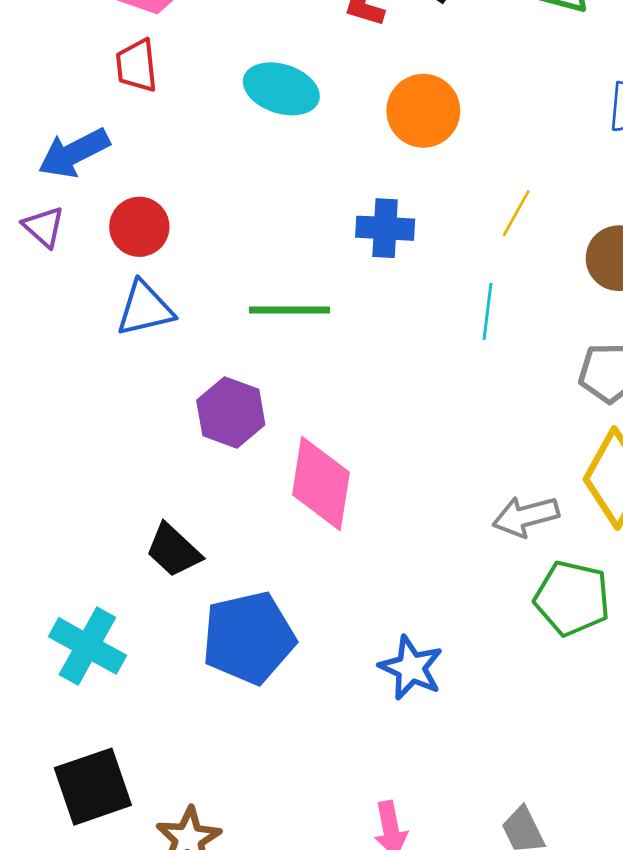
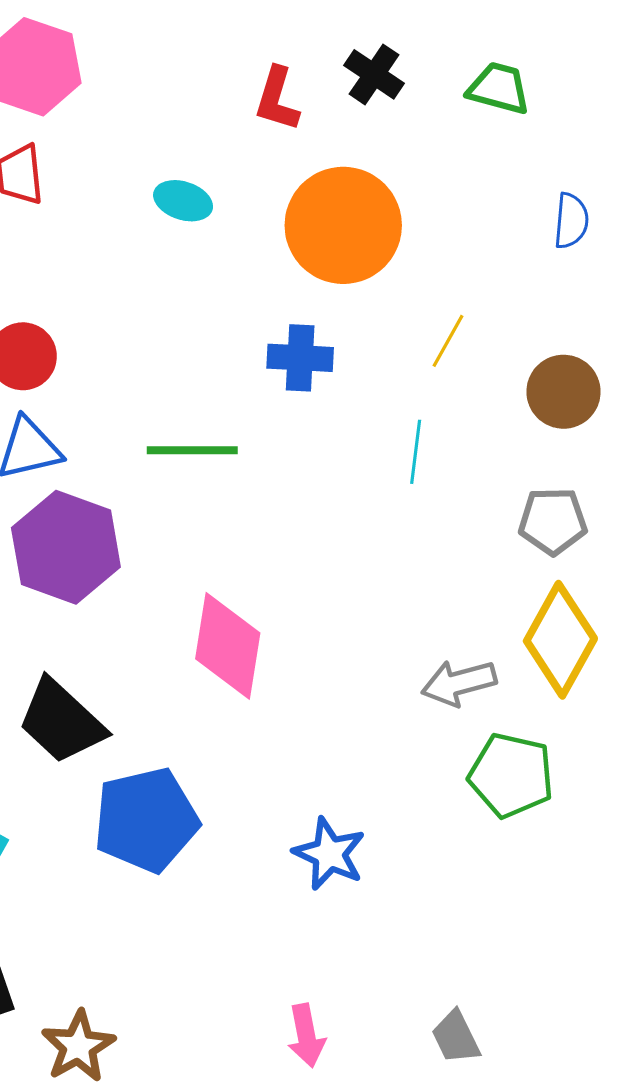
cyan ellipse: (281, 89) -> (183, 201), size x0.7
orange circle: (423, 111) -> (343, 225), size x1.4
purple hexagon: (231, 412) -> (66, 547), moved, size x1.4
black trapezoid: (173, 550) -> (61, 721), size x1.4

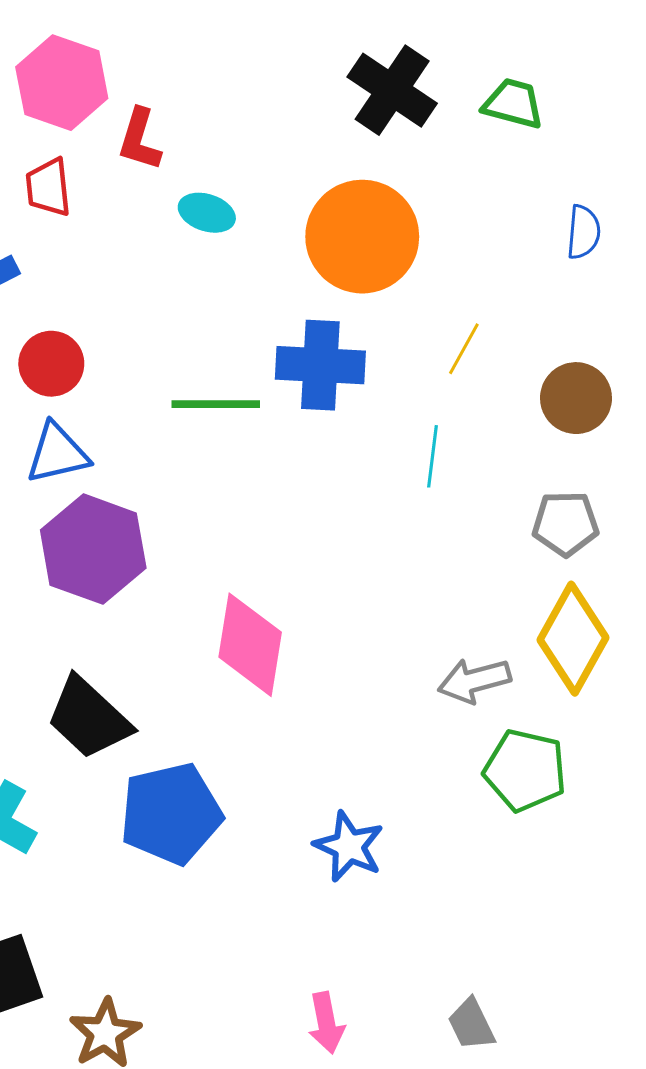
black cross: (374, 74) -> (392, 90), size x1.5
red L-shape: (277, 99) -> (140, 139), moved
blue cross: (300, 358) -> (320, 365), size x1.4
green line: (192, 450) -> (216, 404), moved

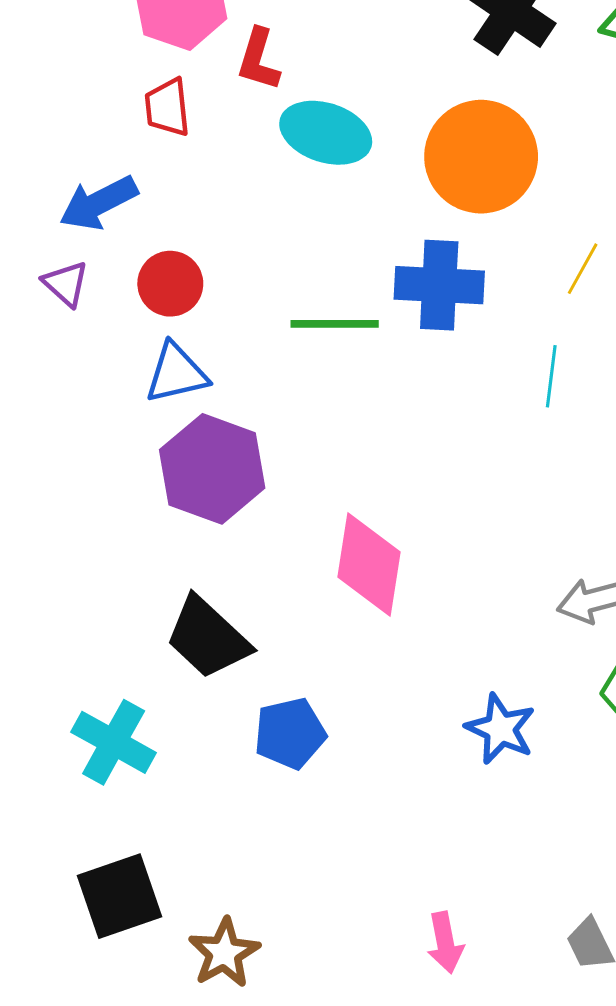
cyan ellipse: (207, 213) -> (326, 133), size x1.6
blue pentagon: (171, 814) -> (290, 733), size x0.7
blue star: (349, 846) -> (500, 729), moved

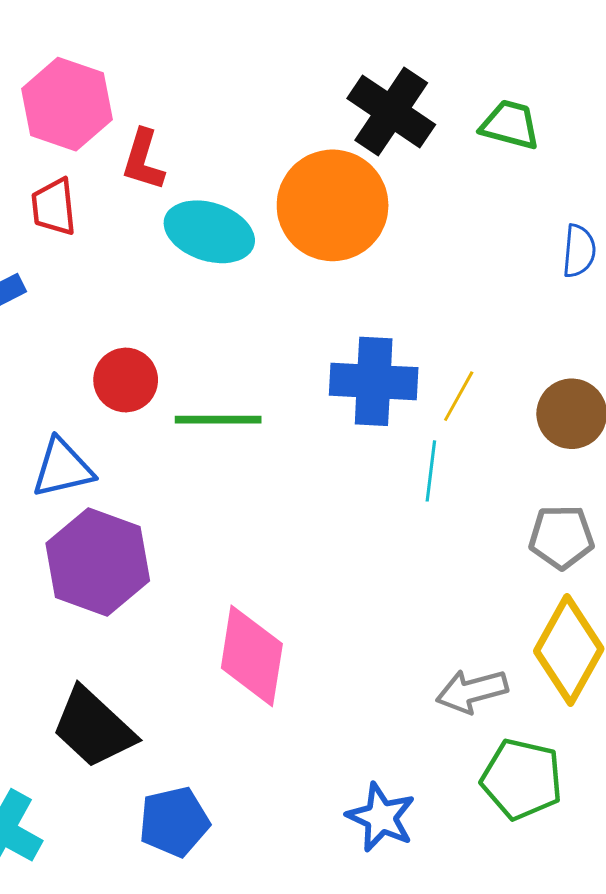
orange circle: (481, 157) -> (333, 205), moved
yellow line: (583, 269) -> (459, 396), moved
red circle: (170, 284) -> (126, 380), moved
blue cross: (439, 285) -> (374, 381), moved

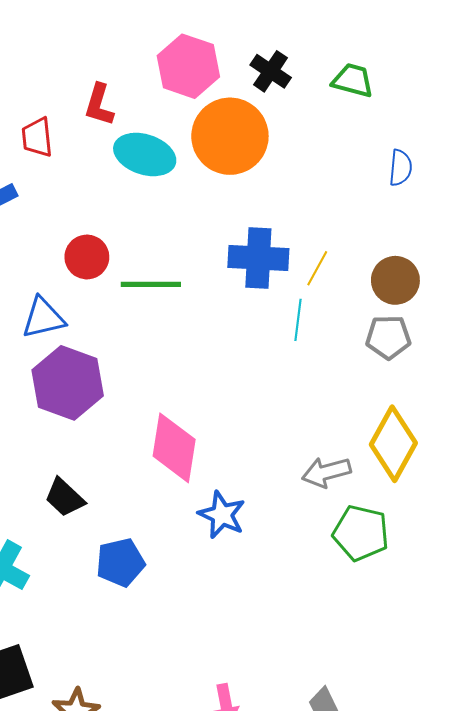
pink hexagon: (67, 104) -> (188, 66), moved
black cross: (391, 112) -> (271, 71), size x0.7
gray pentagon: (561, 537) -> (388, 337), moved
black trapezoid: (93, 728) -> (65, 498), size x0.7
blue star: (381, 817) -> (222, 515), moved

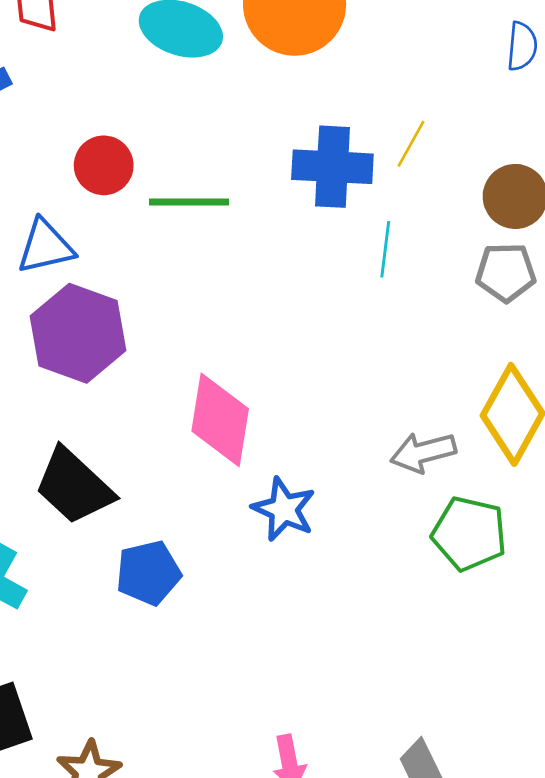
yellow line: (317, 268) -> (411, 144), moved
black trapezoid: (65, 498) -> (74, 486), size x1.5

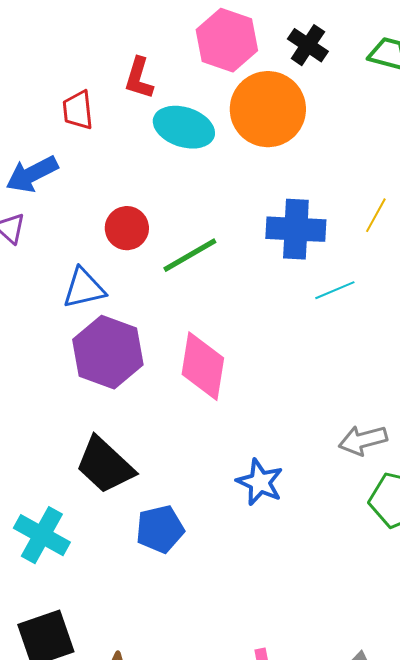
yellow line: (411, 144) -> (376, 215), moved
green line: (189, 202) -> (190, 255), turned -30
cyan line: (385, 249) -> (335, 290), turned 60
pink diamond: (220, 420) -> (203, 366), moved

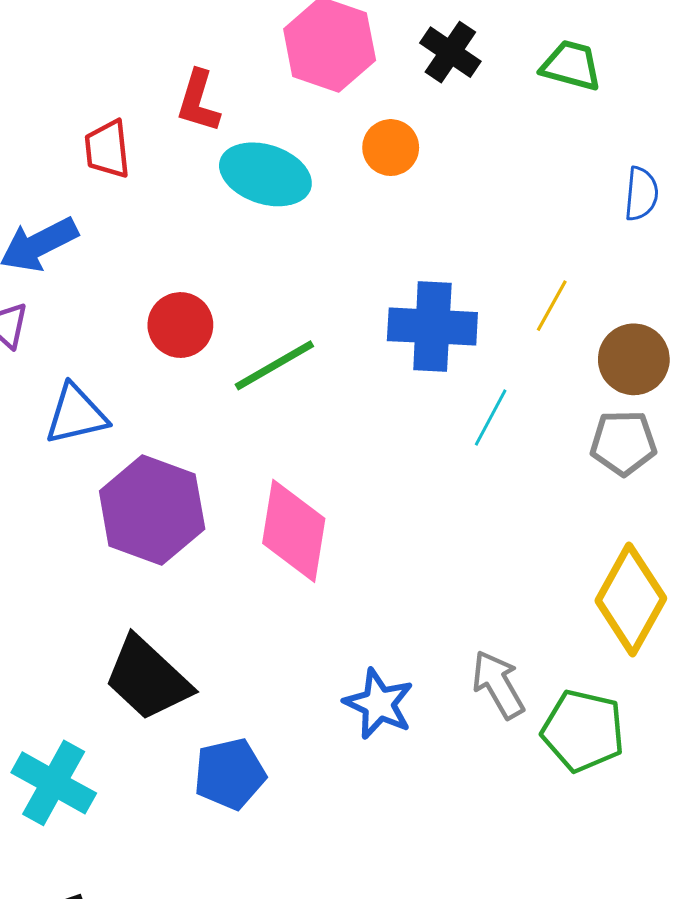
orange circle: (268, 109) -> (391, 148), size x0.5
blue triangle: (84, 288) -> (76, 414), moved
cyan line: (335, 290) -> (491, 417), turned -39
gray arrow: (363, 440) -> (498, 684), moved, turned 75

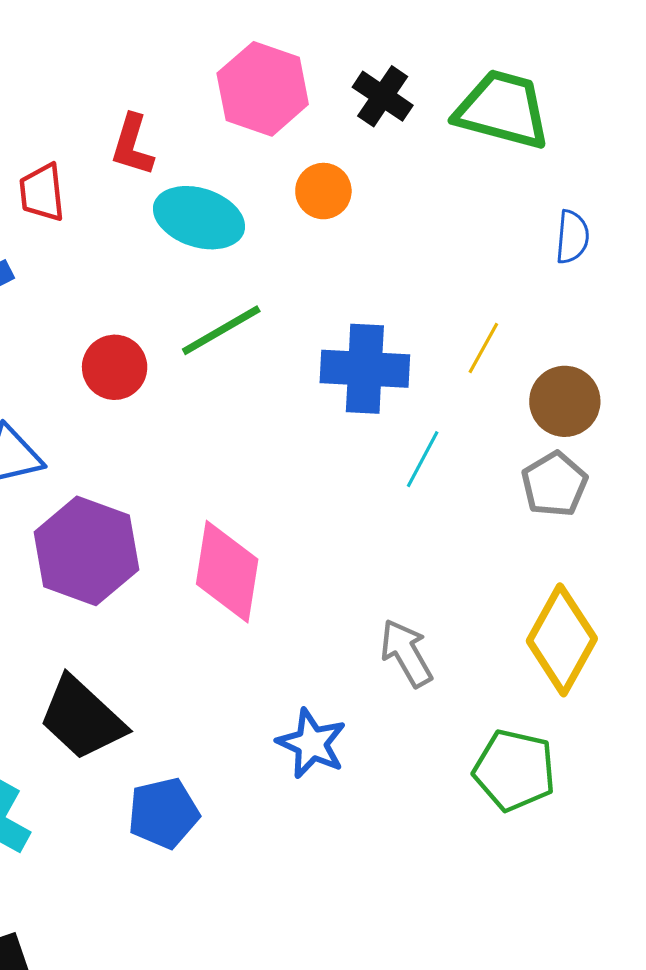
green trapezoid: (571, 66) -> (503, 110), size x1.6
green line: (274, 365) -> (221, 330), moved
gray pentagon: (623, 443) -> (554, 484), turned -30
gray arrow: (498, 684) -> (406, 653), moved

